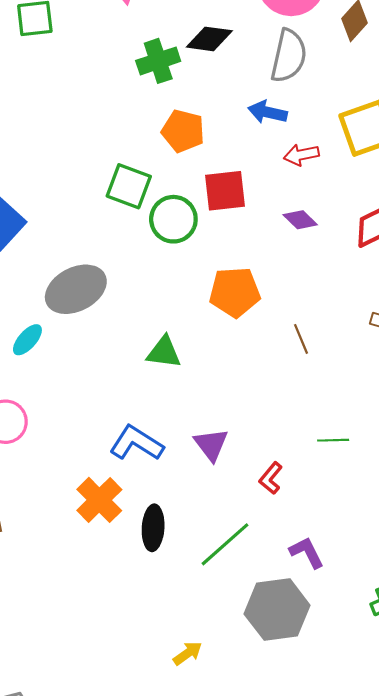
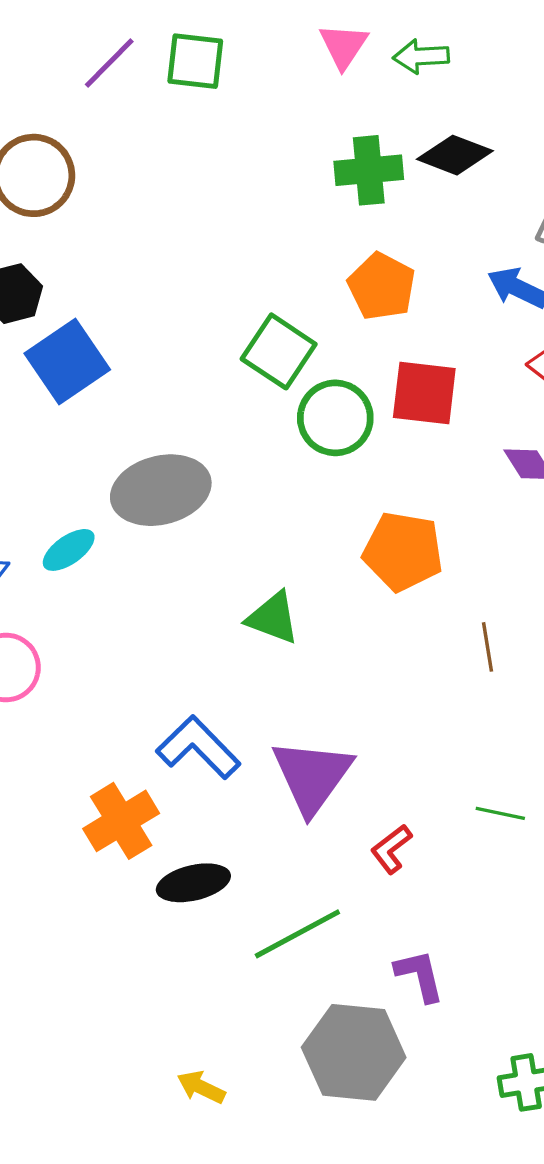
purple triangle: (211, 445) -> (312, 776), size x1.5
black ellipse: (153, 528) -> (193, 883), turned 60
yellow arrow: (188, 653) -> (201, 1087), turned -132

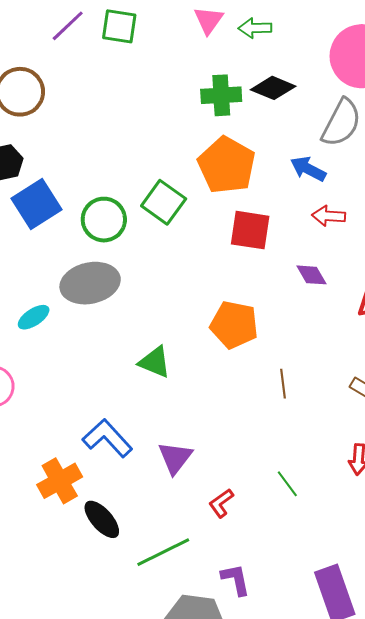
orange pentagon: (382, 286) -> (227, 165), size x1.4
green circle: (335, 418) -> (104, 220), moved
purple triangle: (312, 776) -> (175, 458), size x0.7
green line: (500, 813) -> (287, 484), turned 40
black ellipse: (193, 883) -> (102, 519), turned 60

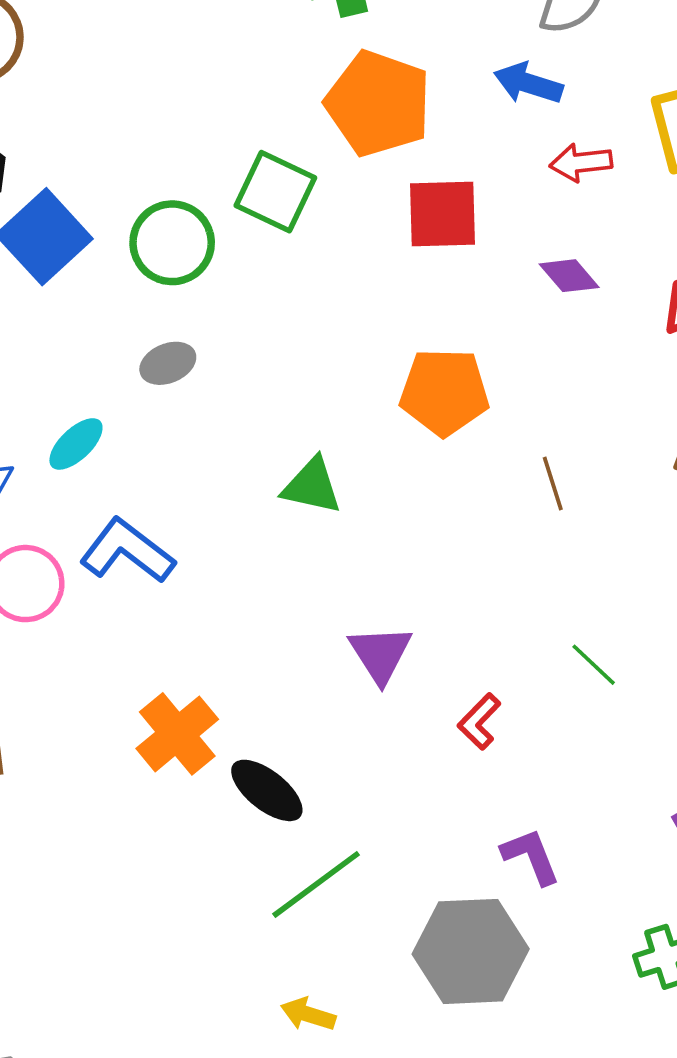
gray ellipse: (90, 283) -> (168, 363), size x0.5
blue L-shape: (107, 438) -> (127, 551), moved
green line: (163, 552) -> (316, 884), moved

